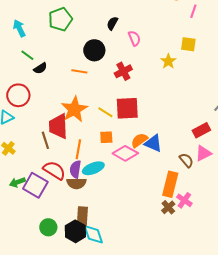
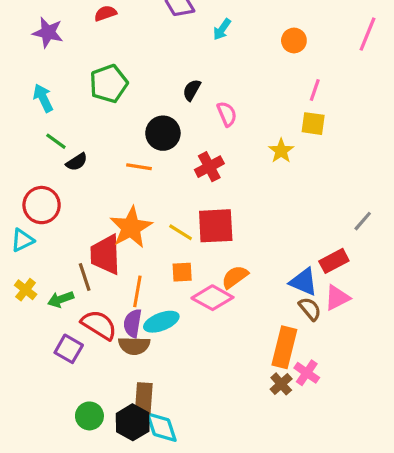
pink line: (193, 11) -> (315, 90), moved
blue triangle: (153, 143) -> (304, 282), moved
green arrow: (17, 182) -> (61, 299), moved
purple square: (35, 185) -> (69, 349), size x0.7

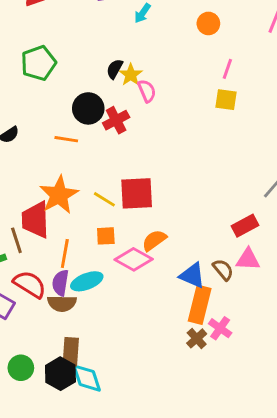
yellow star: (281, 151) -> (131, 75), moved
red cross: (209, 167) -> (116, 120), moved
blue triangle: (304, 282) -> (192, 275), moved
pink triangle: (337, 298) -> (248, 259), turned 30

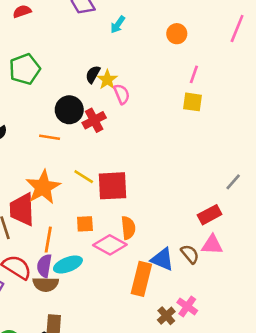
yellow line: (104, 199) -> (84, 177), moved
orange semicircle: (154, 240) -> (128, 228), turned 120
orange rectangle: (200, 305) -> (141, 279), moved

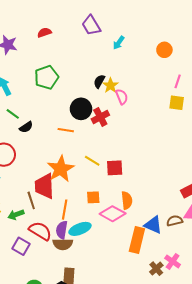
red square: (113, 186) -> (115, 168), size x0.7
brown semicircle: (190, 254) -> (175, 221), turned -63

